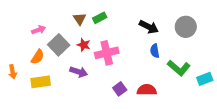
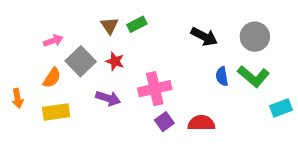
blue semicircle: (155, 51) -> (222, 76), moved
pink cross: (107, 53) -> (155, 89), moved
green L-shape: (179, 68) -> (253, 76), moved

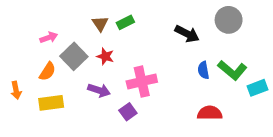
gray circle: (255, 37) -> (229, 20), moved
cyan rectangle: (281, 108) -> (257, 88), moved
purple square: (164, 122) -> (128, 112), moved
red semicircle: (201, 123) -> (210, 113), moved

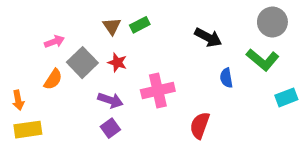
gray circle: (229, 20) -> (272, 22), moved
green L-shape: (232, 70) -> (263, 60), moved
yellow rectangle: (51, 103) -> (28, 130), moved
purple square: (128, 112) -> (110, 128), moved
red semicircle: (210, 113) -> (200, 125), moved, turned -70

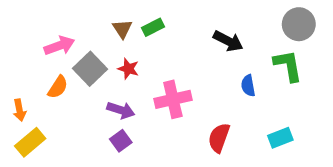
pink arrow: (54, 42) -> (59, 46), size x1.4
green L-shape: (263, 60) -> (288, 66), turned -140
cyan rectangle: (286, 97) -> (280, 138), moved
yellow rectangle: (28, 130) -> (30, 142), turned -32

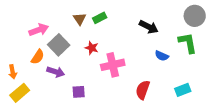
red star: (128, 69) -> (92, 48), moved
blue semicircle: (248, 86) -> (162, 56), turned -56
purple arrow: (121, 110) -> (56, 72), moved
purple square: (121, 141) -> (79, 92), turned 32

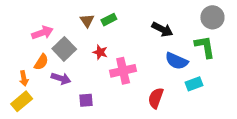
blue semicircle: (162, 56) -> (177, 61), size x1.5
orange arrow: (13, 72) -> (24, 78), moved
cyan rectangle: (183, 90) -> (194, 84), moved

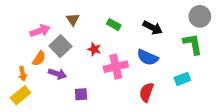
green rectangle: (109, 20) -> (114, 25), moved, turned 56
brown triangle: (87, 21) -> (73, 19), moved
blue semicircle: (177, 61) -> (148, 57), moved

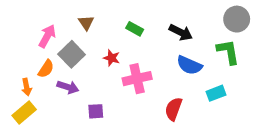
pink arrow: (40, 31) -> (47, 36), turned -42
blue semicircle: (148, 57) -> (189, 65), moved

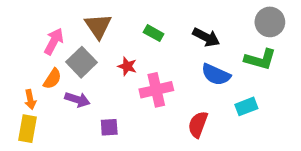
brown triangle: (86, 23) -> (98, 26), size x1.5
green L-shape: (228, 52) -> (260, 59), turned 116
yellow rectangle: (24, 113) -> (27, 129), turned -40

